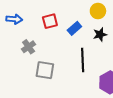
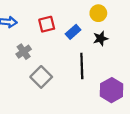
gray square: (45, 70) -> (41, 77), turned 36

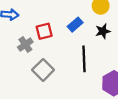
red square: (47, 24) -> (44, 31), moved

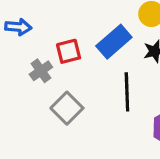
blue rectangle: (75, 25) -> (114, 42), size x1.5

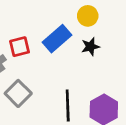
black line: (127, 92) -> (68, 105), moved

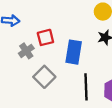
blue rectangle: (57, 39) -> (74, 52), moved, turned -40

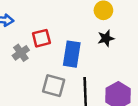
gray square: (44, 77) -> (54, 86), moved, turned -30

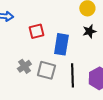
gray cross: (21, 53) -> (24, 66), moved

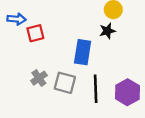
red square: (36, 31) -> (35, 33), moved
black star: (89, 31) -> (107, 31), moved

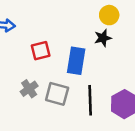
red square: (35, 33) -> (41, 51), moved

